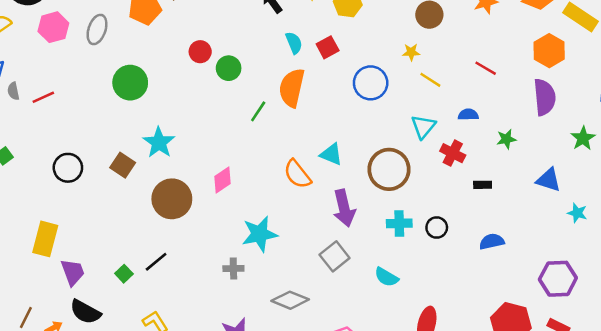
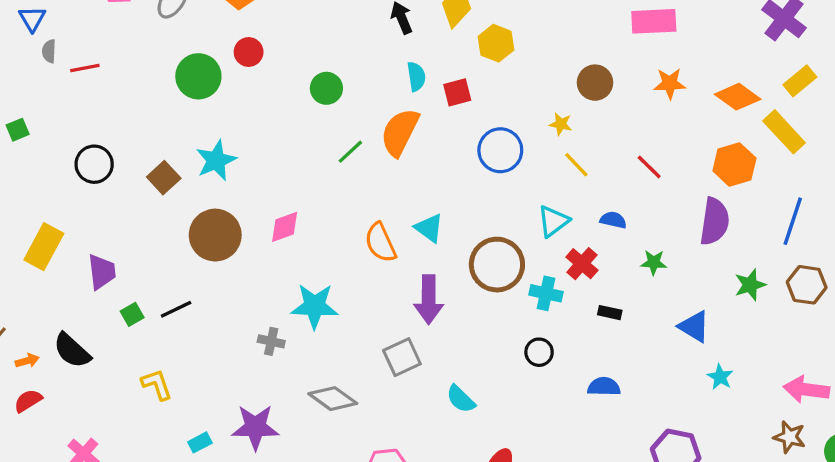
red circle: (200, 52) -> (249, 52), moved
cyan cross: (399, 223) -> (546, 293), moved
purple trapezoid: (73, 272) -> (102, 272), moved

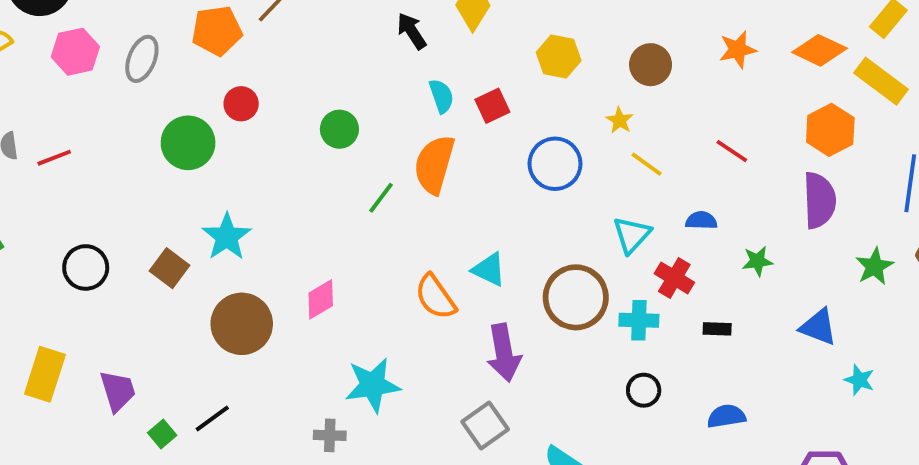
yellow hexagon: (496, 43) -> (559, 56), moved
yellow star: (561, 124) -> (620, 120), turned 30

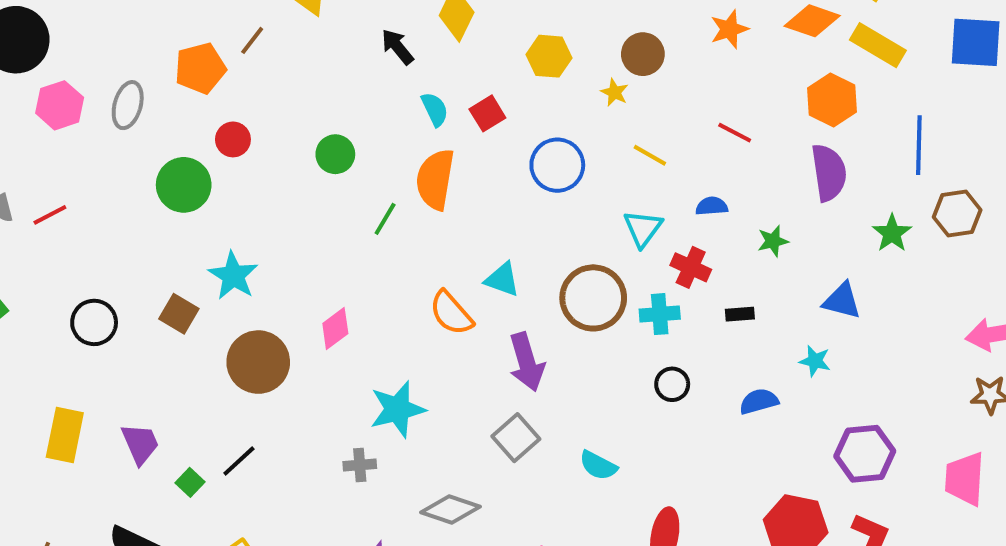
yellow star: (620, 120) -> (615, 92), moved
cyan star: (859, 380) -> (815, 361), moved

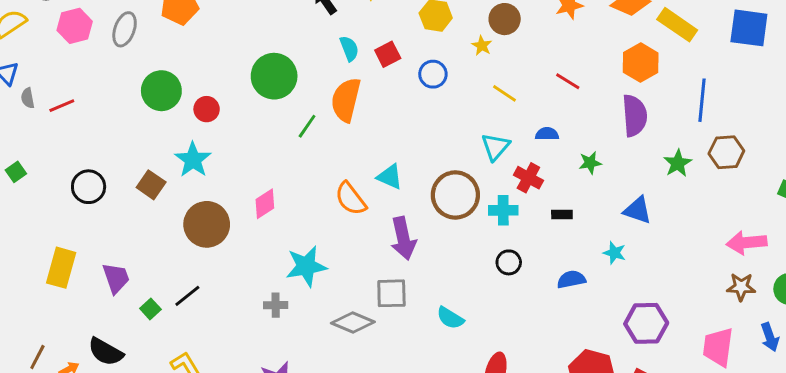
red circle: (233, 139) -> (207, 109), moved
green circle: (335, 154) -> (274, 76), size x1.6
blue circle: (557, 165) -> (433, 74), moved, size x0.7
gray square: (516, 438) -> (391, 293), turned 36
gray diamond: (451, 510) -> (353, 323), moved

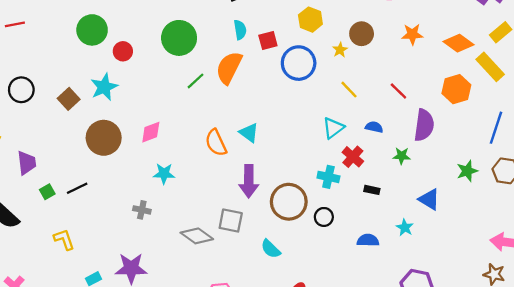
blue circle: (433, 74) -> (299, 63), size x1.6
purple semicircle: (635, 116) -> (424, 125), moved
brown circle: (455, 195) -> (289, 202), moved
cyan star: (306, 266) -> (164, 174), moved, size x0.7

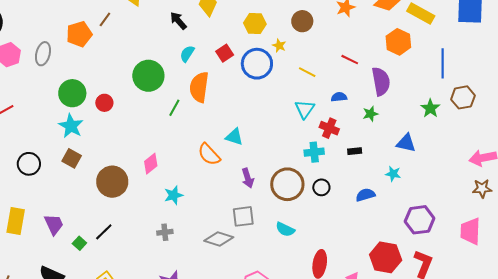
cyan semicircle: (240, 30) -> (187, 54), moved, turned -120
yellow star: (340, 50) -> (279, 46), moved
cyan star: (104, 87) -> (71, 126), moved
purple arrow: (249, 181) -> (248, 178), size x0.7

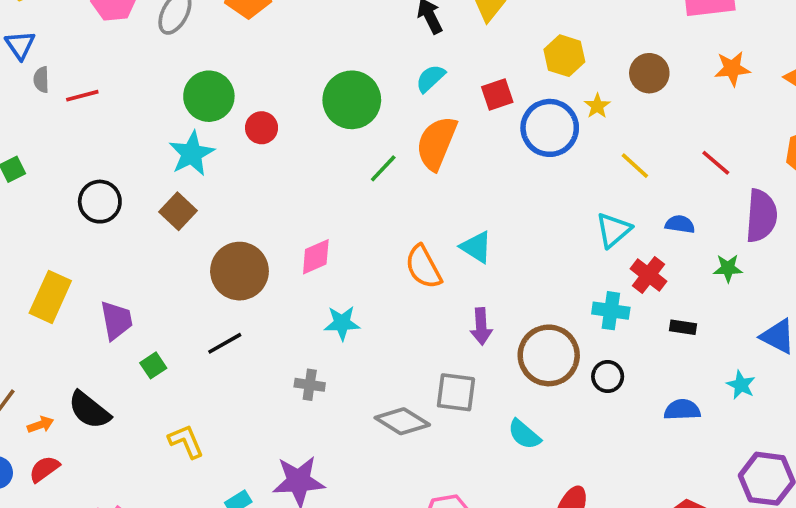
black line: (104, 232) -> (225, 343), moved

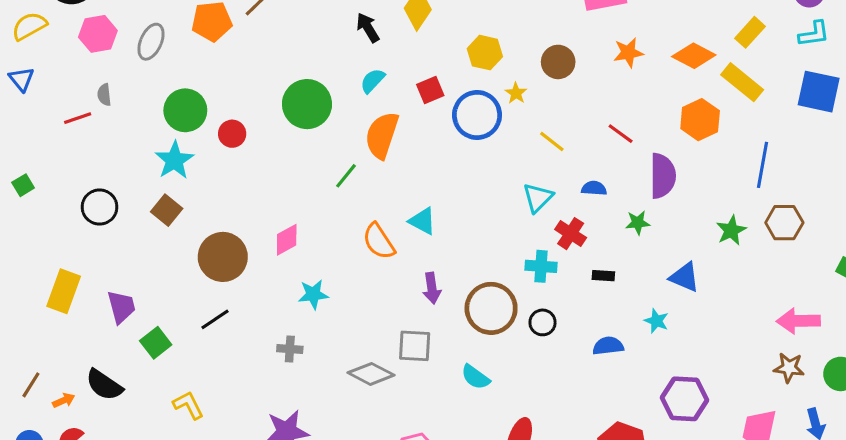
gray semicircle: (41, 80) -> (104, 95), moved
green line: (383, 168) -> (346, 176), moved
green square: (153, 365) -> (156, 343), size x1.4

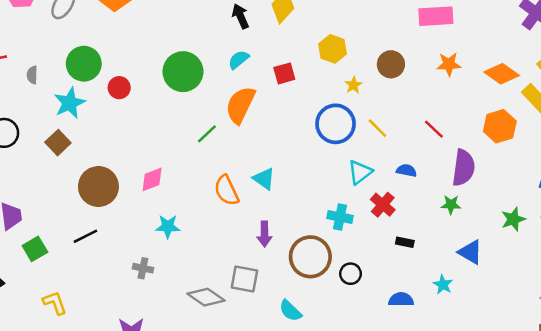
gray semicircle: (104, 95) -> (32, 75), moved
blue circle: (477, 115) -> (336, 124), moved
green star: (638, 223) -> (451, 205), moved
cyan cross: (541, 266) -> (340, 217), moved

